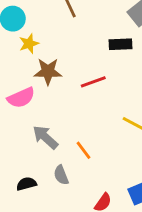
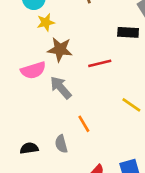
gray arrow: (45, 137) -> (61, 88), moved

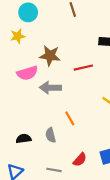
yellow star: (46, 22) -> (18, 36), moved
gray arrow: (61, 88) -> (50, 88), turned -48

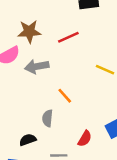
gray semicircle: (51, 135) -> (47, 118), turned 32
black semicircle: (24, 139) -> (28, 140), moved

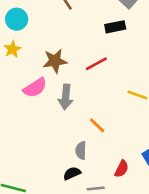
gray arrow: (37, 66) -> (66, 97), turned -70
black semicircle: (28, 140) -> (72, 173), moved

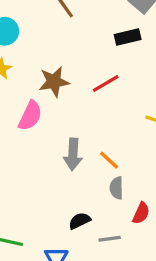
pink semicircle: (35, 88) -> (30, 116), turned -30
gray arrow: (66, 97) -> (73, 154), moved
gray semicircle: (81, 150) -> (116, 188), moved

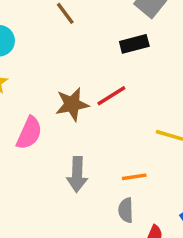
brown star: (54, 82) -> (72, 104), moved
orange line: (109, 160) -> (134, 177), moved, turned -50

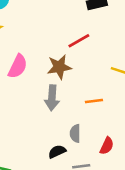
brown star: (72, 104) -> (59, 67), moved
gray semicircle: (126, 210) -> (75, 133), moved

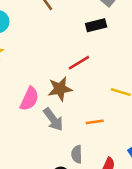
pink semicircle: (18, 66) -> (29, 99), moved
gray arrow: (52, 98) -> (53, 119), turned -40

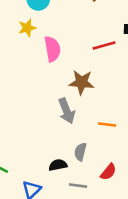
red line: (79, 63) -> (104, 45), moved
pink semicircle: (29, 99) -> (52, 49), moved, turned -50

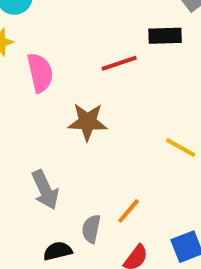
gray arrow: (67, 111) -> (45, 190), moved
orange line: (107, 125) -> (129, 211), moved, turned -54

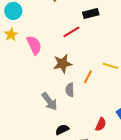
orange line: (129, 211) -> (88, 77), moved
gray semicircle: (91, 229) -> (70, 90), moved

